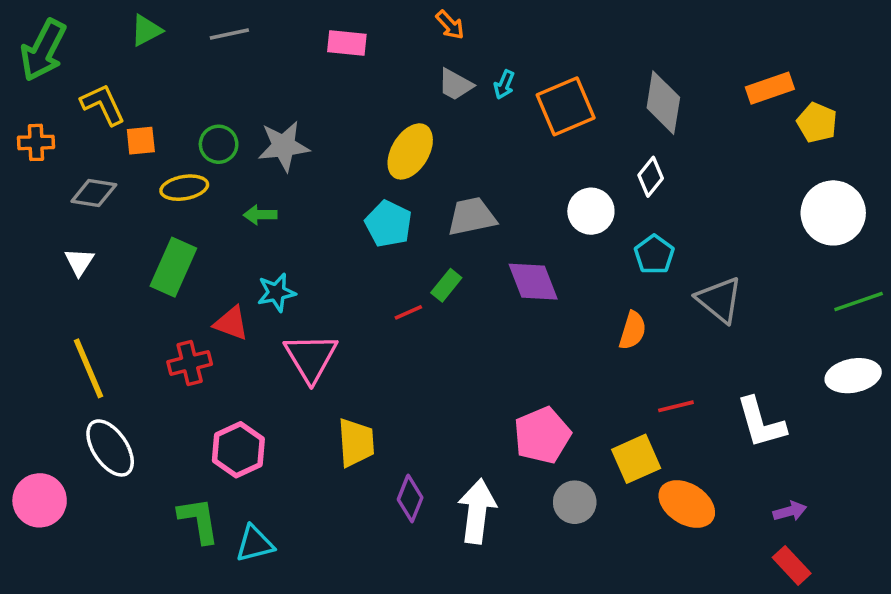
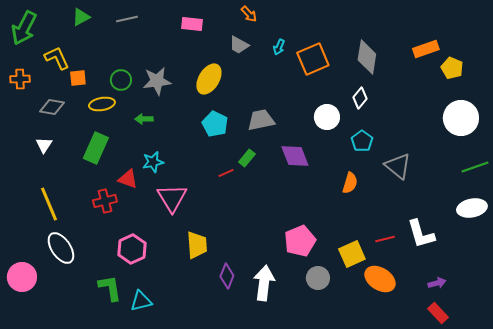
gray trapezoid: (455, 85) -> (239, 45), moved
yellow ellipse: (410, 151) -> (209, 79), moved
red line: (676, 406) -> (385, 239), moved

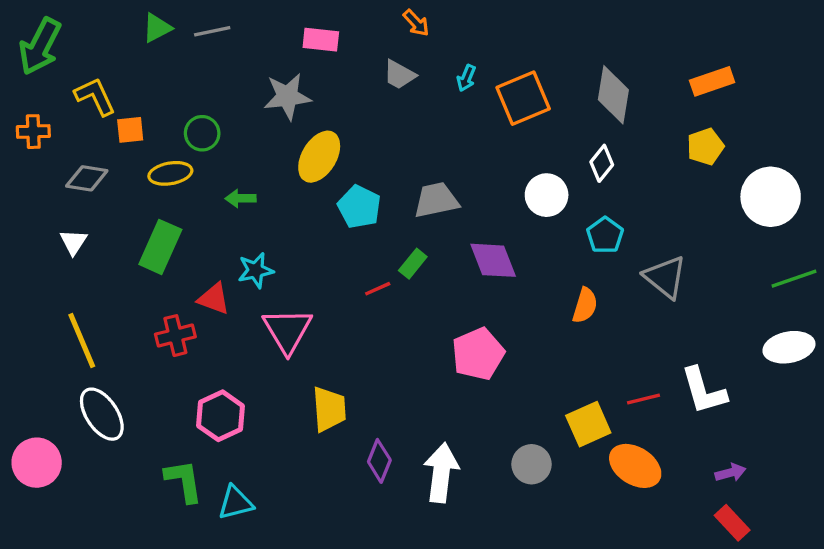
green triangle: (81, 17) -> (157, 28), moved
yellow pentagon: (452, 68) -> (705, 147), moved, turned 30
yellow ellipse: (209, 79) -> (319, 157), moved
gray star: (157, 81) -> (287, 96), moved
pink pentagon: (300, 241) -> (478, 354), moved

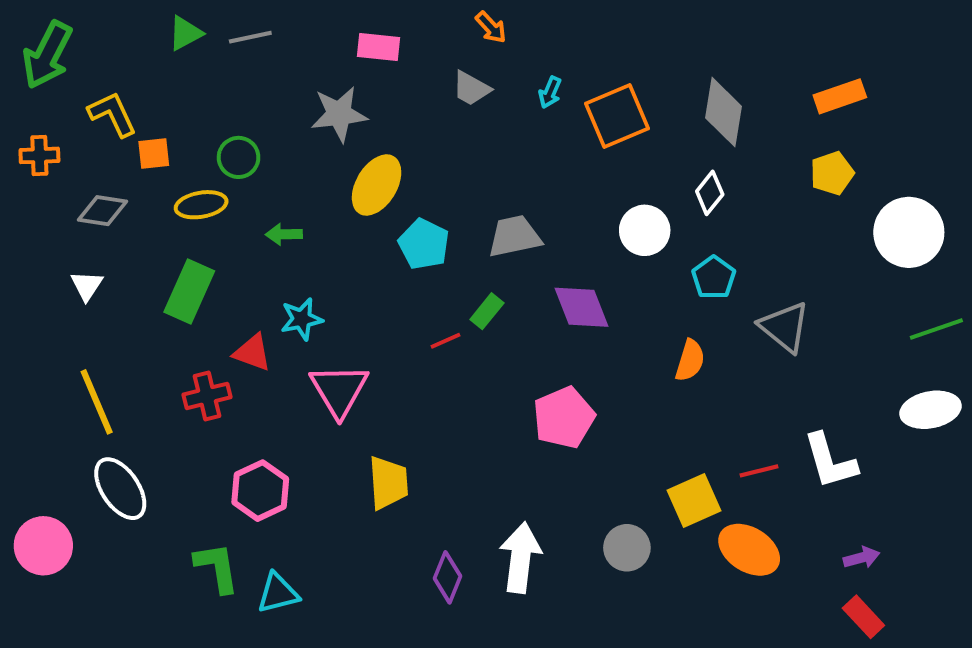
purple diamond: (379, 461) -> (447, 577), moved

